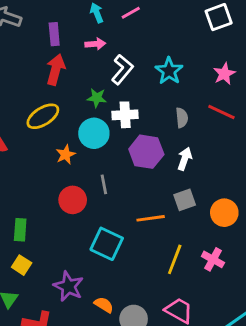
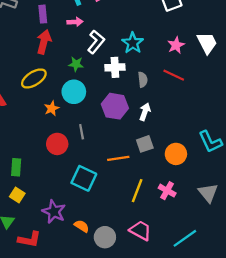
white cross: (125, 115) -> (115, 67), moved

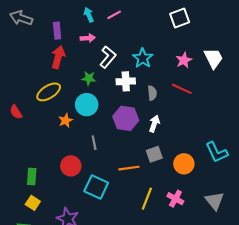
red circle: (57, 144) -> (71, 166), moved

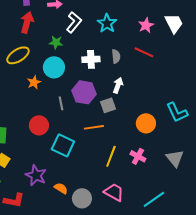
white cross: (126, 81) -> (91, 59), moved
purple hexagon: (126, 118) -> (84, 92), moved
gray square: (154, 154) -> (108, 105), moved

